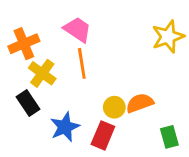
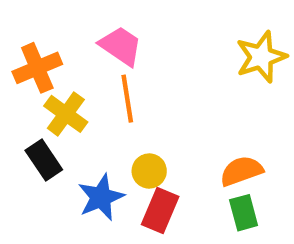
orange semicircle: (140, 103) -> (241, 171), moved
yellow circle: (114, 107) -> (149, 171), moved
green rectangle: (169, 137) -> (244, 213), moved

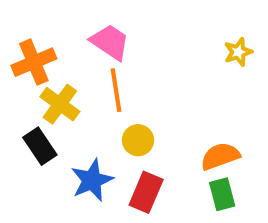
yellow star: (261, 57) -> (238, 52), size x0.6
yellow circle: (149, 171) -> (138, 140), moved

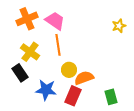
orange cross: (34, 62) -> (27, 19), moved
orange semicircle: (220, 156) -> (84, 78), moved
blue star: (92, 180) -> (46, 90), turned 30

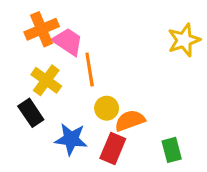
pink trapezoid: (55, 21) -> (68, 42), moved
yellow star: (119, 26) -> (184, 40), size x1.5

